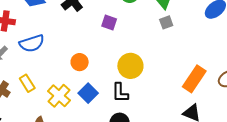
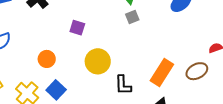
purple square: (109, 23) -> (77, 28), moved
black L-shape: (120, 93) -> (123, 85), moved

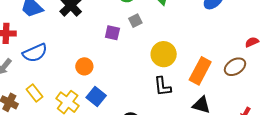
gray square: (132, 17) -> (135, 21), moved
yellow circle: (98, 61) -> (164, 54), moved

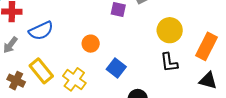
yellow rectangle: (35, 93) -> (41, 71), size x1.4
blue square: (96, 96) -> (116, 68), moved

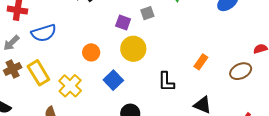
yellow circle: (170, 30) -> (133, 49), moved
orange rectangle: (207, 46) -> (201, 62), moved, size x0.6
brown cross: (16, 81) -> (13, 69), moved, turned 30

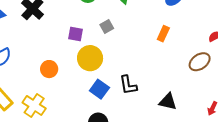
gray square: (147, 13) -> (107, 26), moved
orange rectangle: (201, 62) -> (163, 34), moved
blue square: (113, 80) -> (99, 89), moved

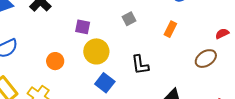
gray square: (107, 26) -> (129, 19), moved
black L-shape: (128, 85) -> (140, 65), moved

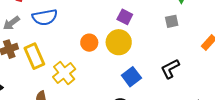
yellow circle: (96, 51) -> (119, 42), moved
black L-shape: (140, 65) -> (170, 69), turned 55

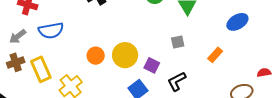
purple square: (125, 17) -> (152, 65), moved
gray square: (172, 21) -> (178, 42), moved

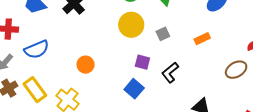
yellow circle: (125, 55) -> (131, 25), moved
orange rectangle: (215, 55) -> (202, 39), turned 35

